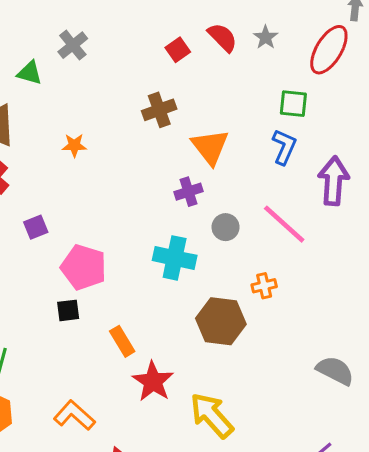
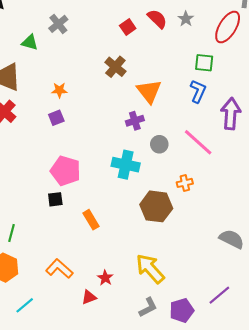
brown cross: (159, 110) -> (115, 67), turned -30
purple square: (36, 227) -> (56, 118), moved
red star: (153, 381) -> (105, 278), moved, size x0.6

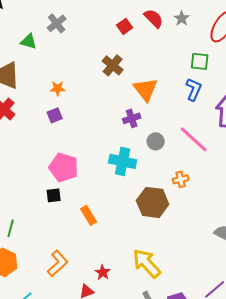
orange L-shape: (59, 269) -> (58, 263), turned 96

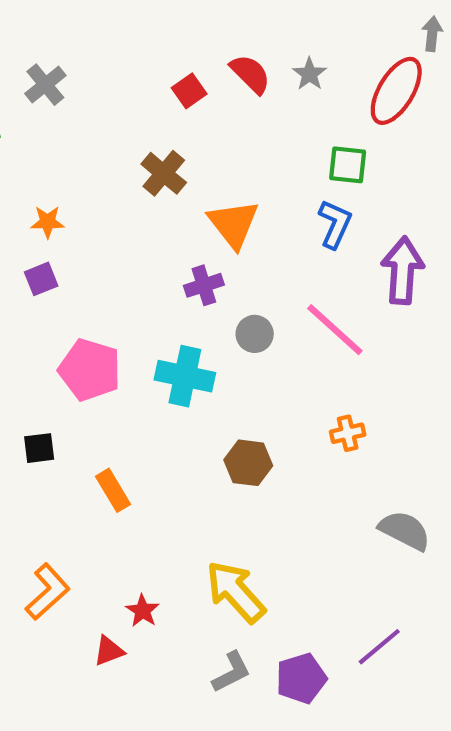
pink pentagon: (64, 167) -> (90, 370), moved
orange cross: (181, 179) -> (348, 433), moved
brown hexagon: (153, 202) -> (248, 463), size x0.7

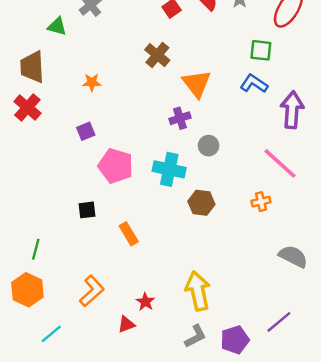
blue L-shape: (335, 224) -> (254, 84), turned -80
purple square: (41, 279) -> (86, 131), moved
pink line: (335, 330) -> (280, 163), moved
brown hexagon: (248, 463) -> (201, 203), moved
yellow arrow: (236, 592) -> (198, 291), turned 30

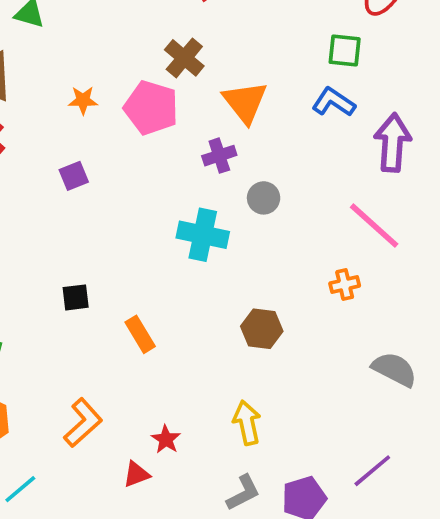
pink pentagon: (116, 166) -> (151, 108), moved
brown hexagon: (201, 203) -> (262, 329), moved
yellow arrow: (198, 291) -> (247, 423), size x0.7

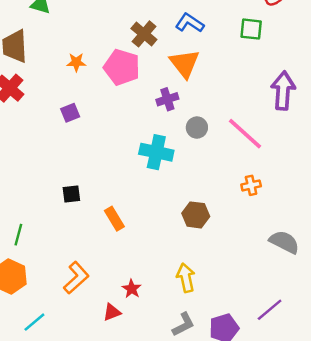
blue L-shape: (334, 102) -> (190, 23), moved
pink line: (374, 226) -> (245, 134), moved

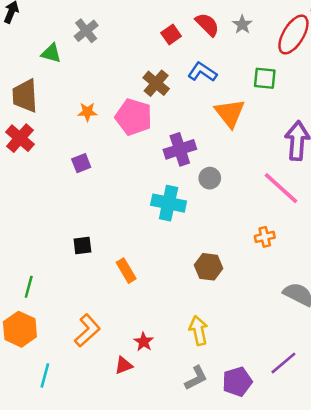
orange triangle: (185, 64) -> (230, 113), moved
purple cross: (167, 99) -> (180, 149), size x1.4
pink line: (245, 134) -> (281, 188), moved
cyan line: (34, 322) -> (45, 375), turned -35

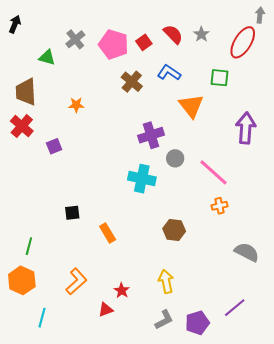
pink pentagon: (134, 117) -> (114, 44), moved
purple square: (81, 163) -> (54, 146), moved
pink line: (281, 188) -> (213, 172), moved

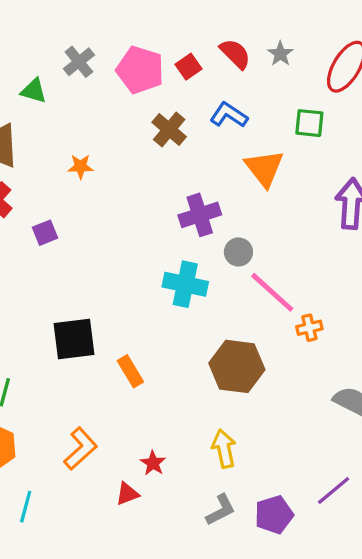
pink line: (213, 172) -> (272, 292), moved
black square: (72, 213) -> (74, 339), size x1.8
brown hexagon: (174, 230) -> (237, 366), size x1.5

